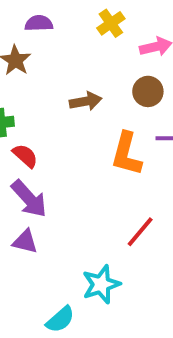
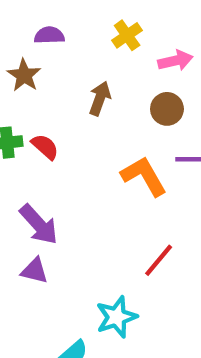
brown arrow: (86, 101) -> (100, 98), moved, turned -60
orange L-shape: (127, 154) -> (144, 176), turned 135
red semicircle: (25, 156) -> (45, 147), moved

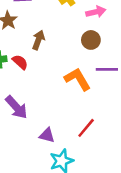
brown arrow: (100, 98) -> (38, 40), moved
purple triangle: (35, 271) -> (47, 135), moved

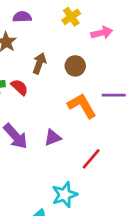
brown circle: (91, 40) -> (75, 66), moved
purple triangle: (47, 135) -> (53, 138), moved, turned -35

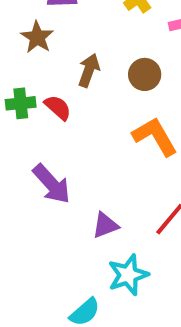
purple triangle: (53, 138) -> (105, 225), moved

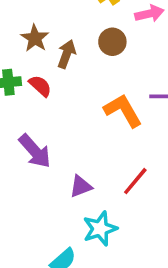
brown star: (37, 37) -> (35, 38), moved
brown circle: (145, 74) -> (112, 42), moved

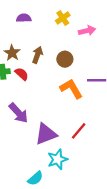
brown star: (35, 38) -> (12, 53), moved
brown circle: (112, 42) -> (65, 59), moved
purple triangle: (81, 186) -> (46, 134), size x1.6

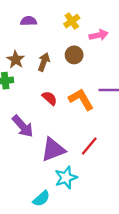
brown circle: (65, 59) -> (74, 55), moved
red semicircle: (22, 74) -> (50, 98), moved

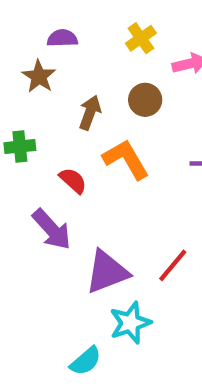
brown star: (16, 60) -> (39, 76), moved
red semicircle: (50, 98) -> (73, 180), moved
orange L-shape: (81, 99) -> (126, 159), moved

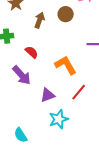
orange L-shape: (126, 159) -> (66, 65), moved
purple triangle: (107, 272) -> (48, 95), size x0.7
cyan semicircle: (86, 361) -> (21, 135), moved, turned 98

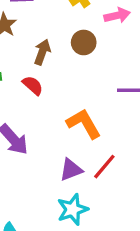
red semicircle: (32, 52) -> (33, 85), moved
purple triangle: (48, 95) -> (71, 170), moved

